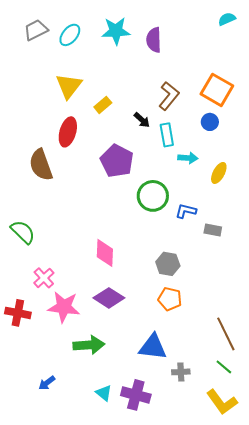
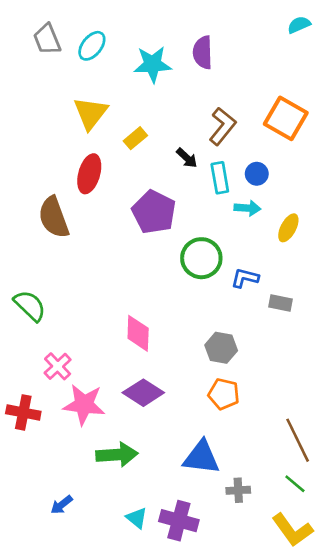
gray trapezoid: (36, 30) -> (47, 39), turned -85
cyan star: (116, 31) -> (153, 64), moved
blue circle: (210, 122) -> (257, 174), moved

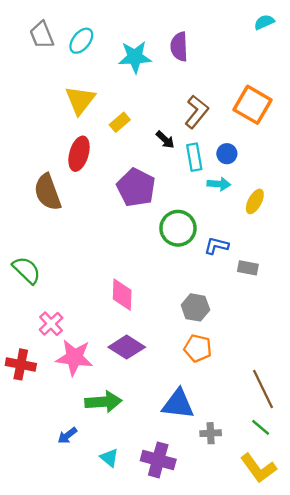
blue arrow: (62, 505) -> (67, 436), moved
cyan triangle: (137, 518) -> (109, 458), moved

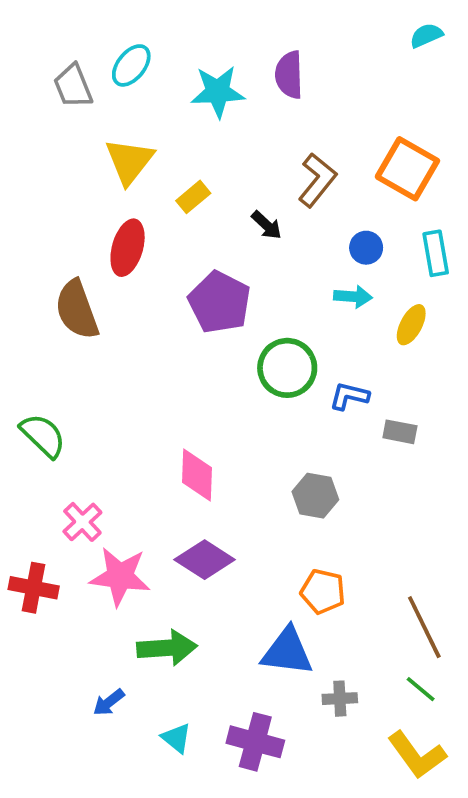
gray trapezoid: (42, 35) -> (73, 86), moved
cyan rectangle: (194, 157) -> (436, 253), moved
orange pentagon: (198, 348) -> (323, 591), moved

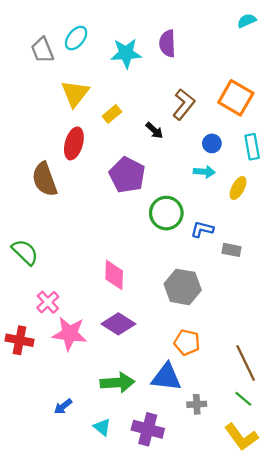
gray hexagon: (315, 496) -> (183, 287), size x1.4
green arrow: (167, 648) -> (117, 383), moved

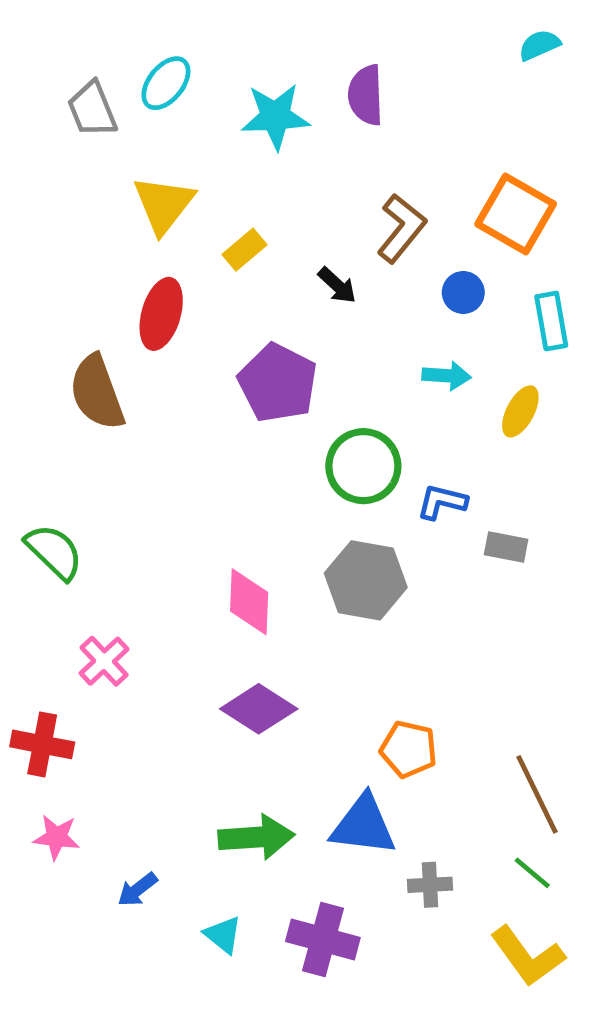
blue circle: (212, 143) -> (463, 292), moved
gray hexagon: (183, 287) -> (366, 580), moved
pink star: (70, 334) -> (57, 837), moved, size x0.6

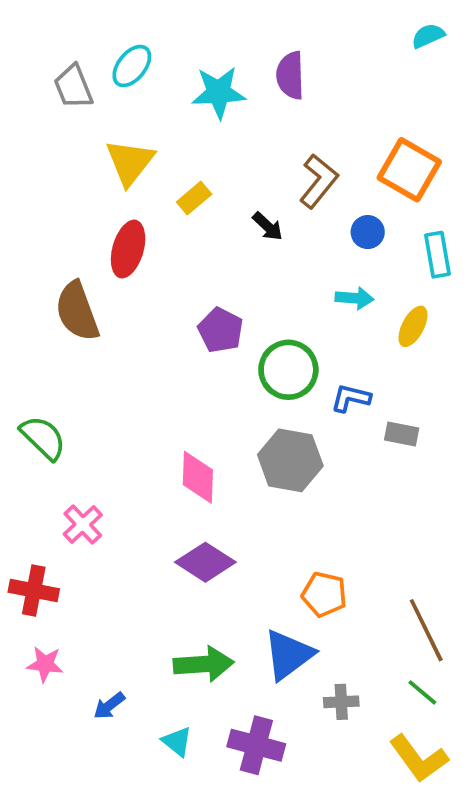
purple pentagon: (278, 383) -> (221, 330), moved, size x0.7
blue triangle: (363, 825) -> (288, 655), turned -44

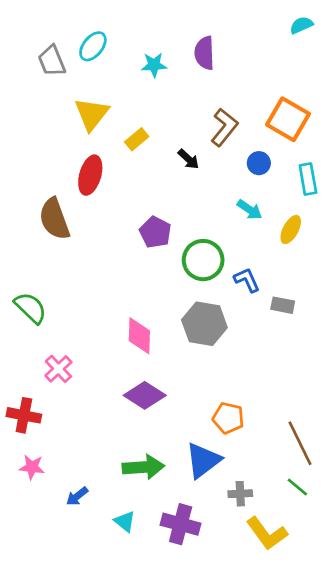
cyan star: (219, 92) -> (154, 65), size x0.7
cyan arrow: (354, 298) -> (250, 210), turned 30
blue L-shape: (351, 398) -> (247, 280), turned 52
yellow L-shape: (419, 758) -> (267, 533), moved

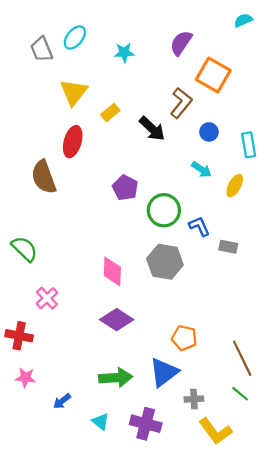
purple semicircle: (204, 53) -> (181, 43), moved, turned 36
orange square: (288, 119) -> (213, 75), moved
black arrow: (188, 159) -> (152, 129), size x1.5

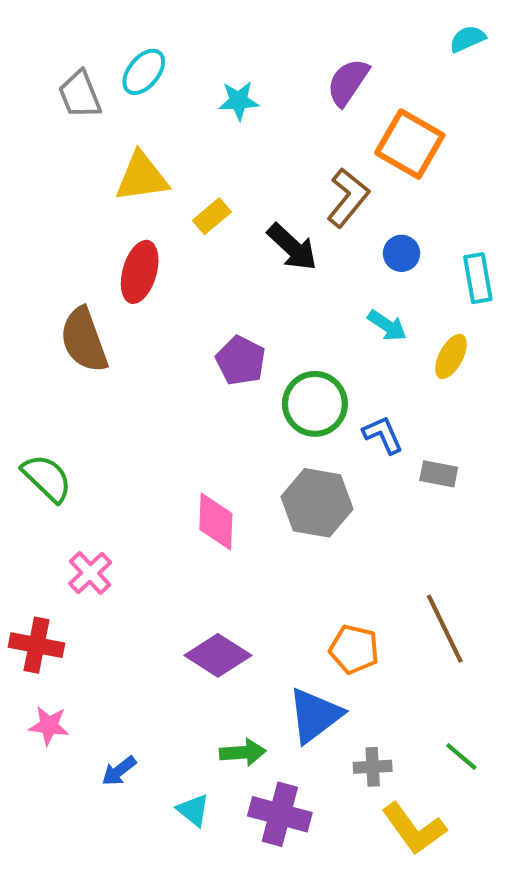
yellow triangle: (74, 92) -> (142, 177), turned 44
purple diamond: (117, 320) -> (218, 655), moved
brown line: (242, 358) -> (445, 629), moved
green arrow: (116, 378) -> (243, 752), moved, size x0.7

